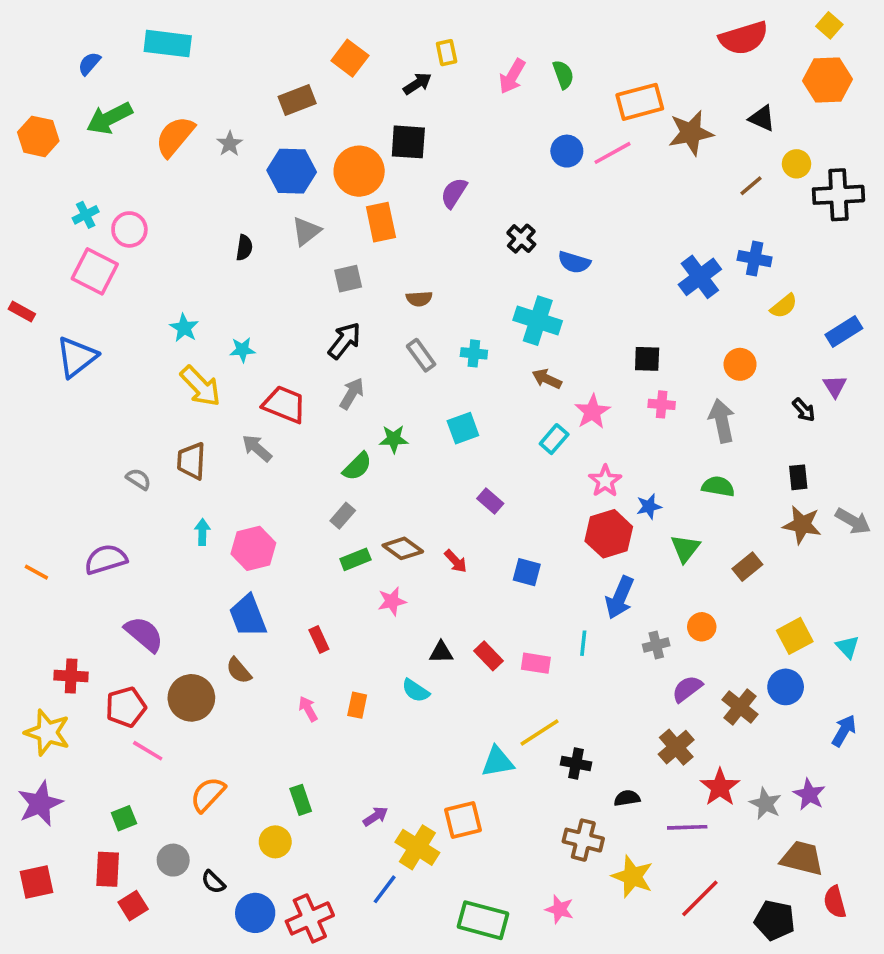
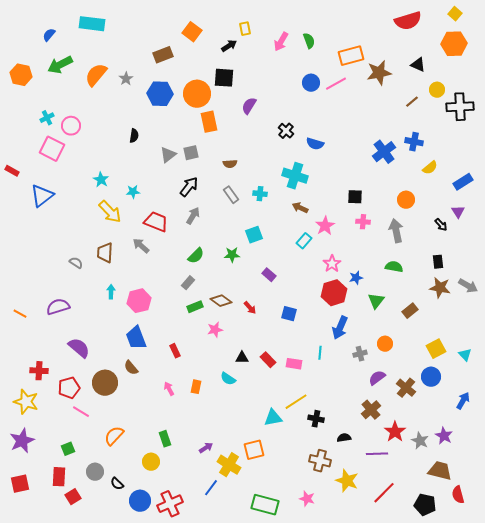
gray triangle: (306, 231) -> (168, 155), moved
green star: (394, 439) -> (232, 255), moved

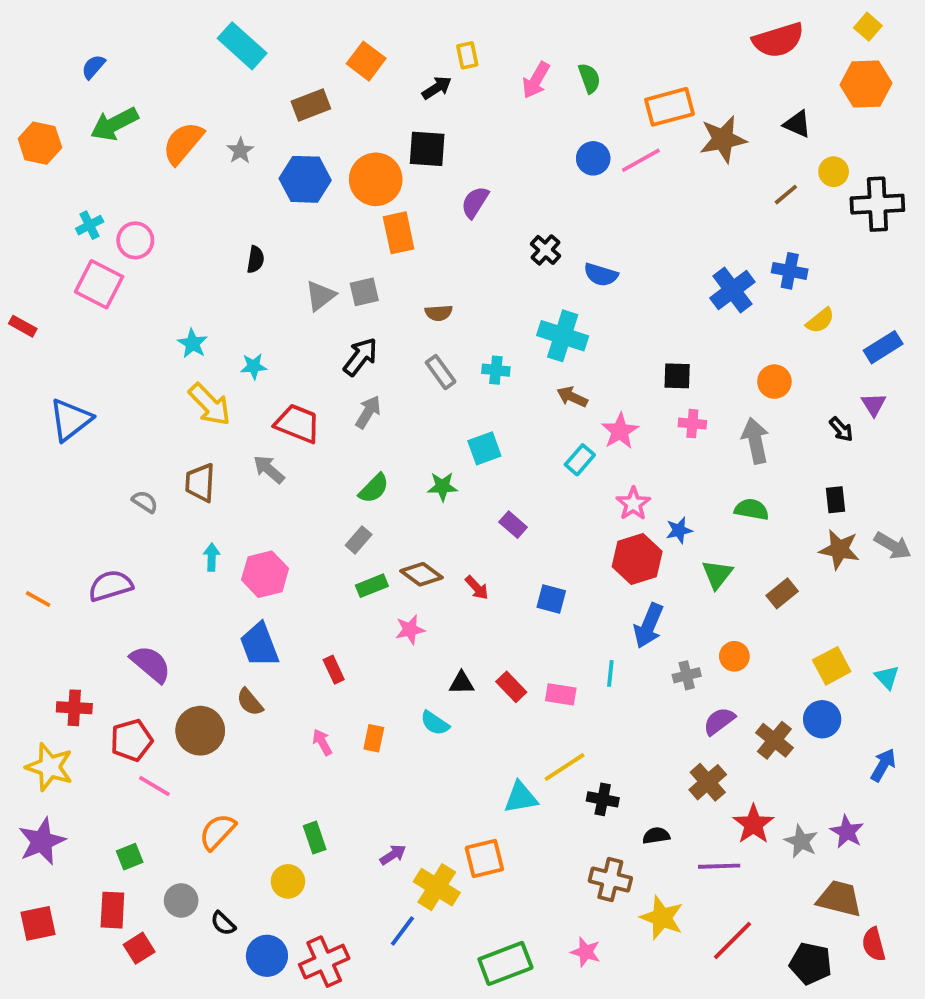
cyan rectangle: (92, 24) -> (242, 46), moved, turned 35
blue triangle: (42, 196) -> (70, 420), moved
green rectangle: (265, 505) -> (505, 963), turned -36

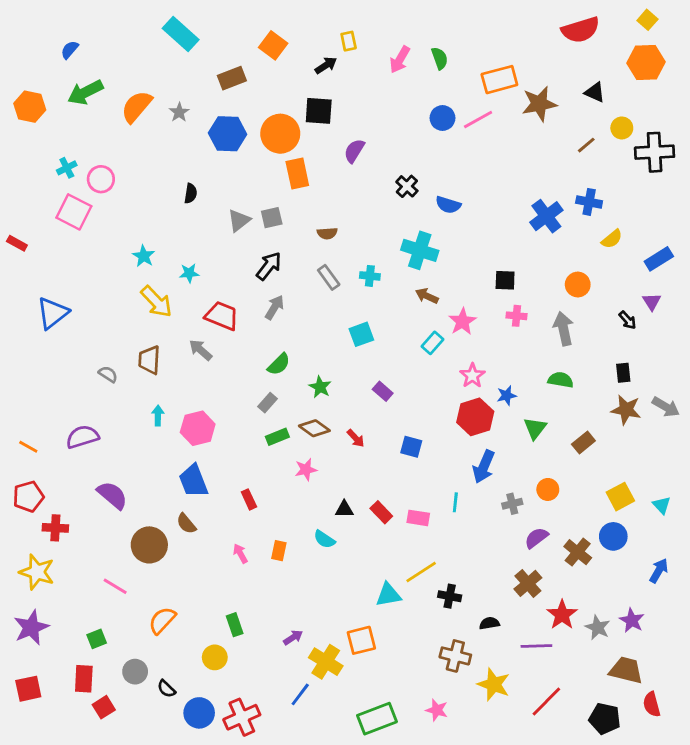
green star: (442, 486) -> (320, 387), moved, turned 30
red pentagon: (131, 740) -> (28, 497), moved

